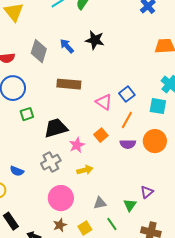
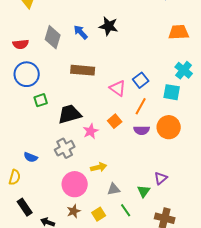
yellow arrow: (85, 170) -> (99, 167), moved

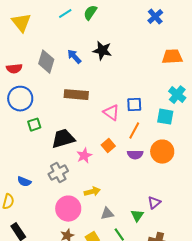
blue square: (141, 80) -> (134, 105), turned 35

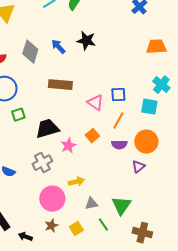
purple triangle: (154, 203) -> (138, 167), moved
green triangle: (137, 216) -> (121, 206), size x1.5

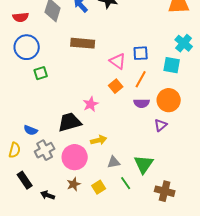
black trapezoid: (47, 129) -> (70, 122), moved
orange square: (92, 136) -> (116, 86), moved
gray cross: (42, 163) -> (45, 150), moved

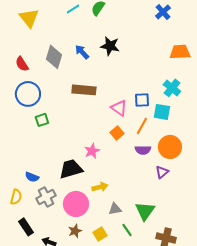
red semicircle: (21, 17) -> (22, 64), turned 63
cyan cross: (184, 43) -> (172, 88), moved
cyan square: (172, 65) -> (162, 112), moved

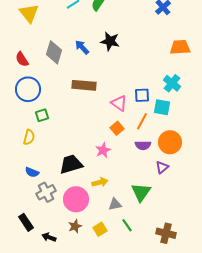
pink star: (92, 151) -> (103, 150), moved
yellow semicircle: (16, 197) -> (29, 137), moved
green triangle: (145, 211) -> (141, 192), moved

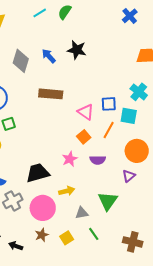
purple semicircle: (143, 145) -> (98, 160), moved

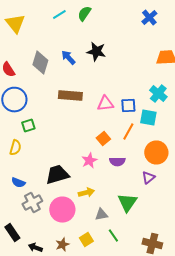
pink triangle: (86, 112) -> (105, 104), moved, turned -42
brown star: (42, 235) -> (62, 244), moved

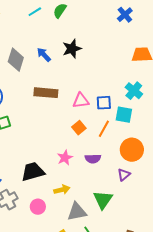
black star: (96, 52) -> (72, 49), turned -30
orange square: (103, 138) -> (79, 128), moved
pink circle: (62, 210) -> (38, 207), size x0.6
gray triangle: (101, 214) -> (77, 212), size x1.5

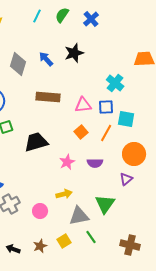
cyan line: (35, 12) -> (37, 16), turned -32
blue cross: (125, 15) -> (91, 19), moved
cyan cross: (134, 91) -> (115, 83), moved
black trapezoid: (33, 172) -> (36, 142), moved

